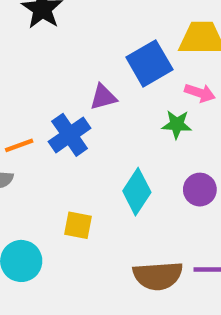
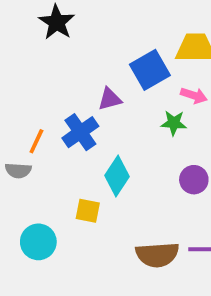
orange line: (19, 145) -> (36, 141), turned -45
cyan diamond: (137, 192) -> (117, 176), moved

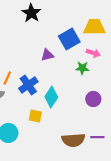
black star: (57, 22) -> (31, 13), moved
blue cross: (80, 132) -> (28, 85), moved

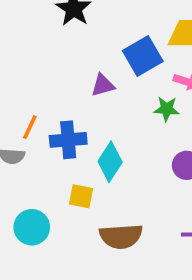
blue cross: (28, 85) -> (68, 140), turned 30
brown semicircle: (73, 140) -> (121, 236), moved

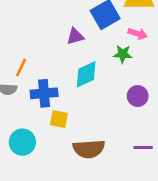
blue cross: (68, 140) -> (44, 93), moved
cyan diamond: (110, 162) -> (86, 74), moved, turned 32

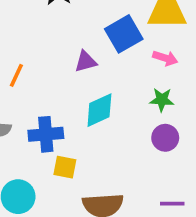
green star: (123, 54) -> (162, 100), moved
orange line: (21, 68) -> (16, 75), moved

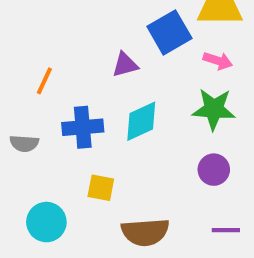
green star: (162, 100) -> (214, 109), size x1.5
blue cross: (46, 134) -> (83, 127), moved
purple circle: (165, 138) -> (214, 170), moved

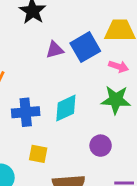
purple triangle: (125, 65) -> (55, 50), moved
purple circle: (214, 170) -> (101, 146), moved

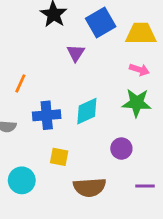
blue square: (85, 47) -> (101, 23), moved
purple triangle: (55, 50) -> (76, 53), turned -42

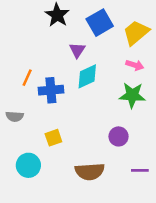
yellow trapezoid: (141, 34) -> (136, 33), turned -40
cyan diamond: (87, 111) -> (87, 76), moved
blue cross: (47, 115) -> (51, 90), moved
yellow square: (59, 157) -> (53, 138), moved, turned -30

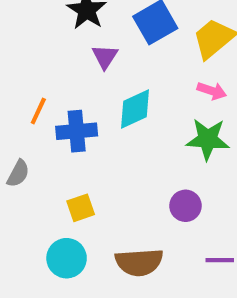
purple triangle: (77, 50) -> (105, 57), moved
gray semicircle: (15, 116) -> (18, 174), turned -66
cyan circle: (28, 165) -> (67, 258), moved

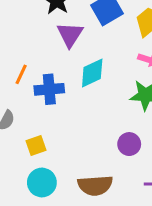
purple triangle: (105, 57) -> (70, 35), size x1.4
yellow square: (81, 208) -> (36, 146), moved

